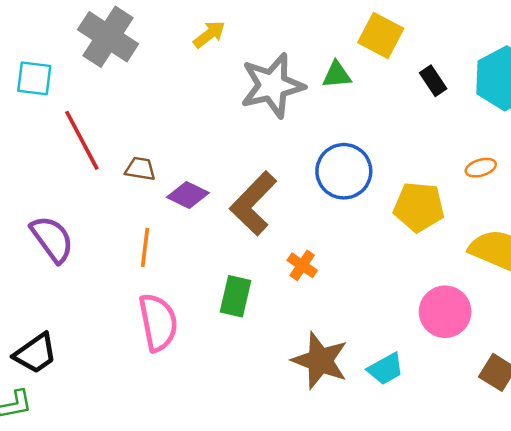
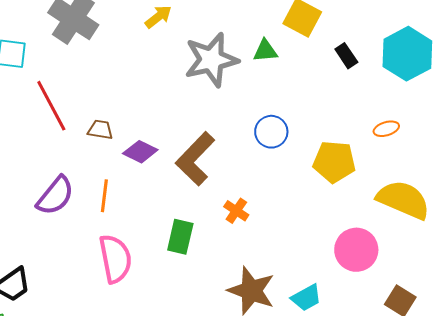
blue circle: (344, 171) -> (271, 132), size x0.7
purple semicircle: (52, 239) -> (55, 196), moved, turned 75

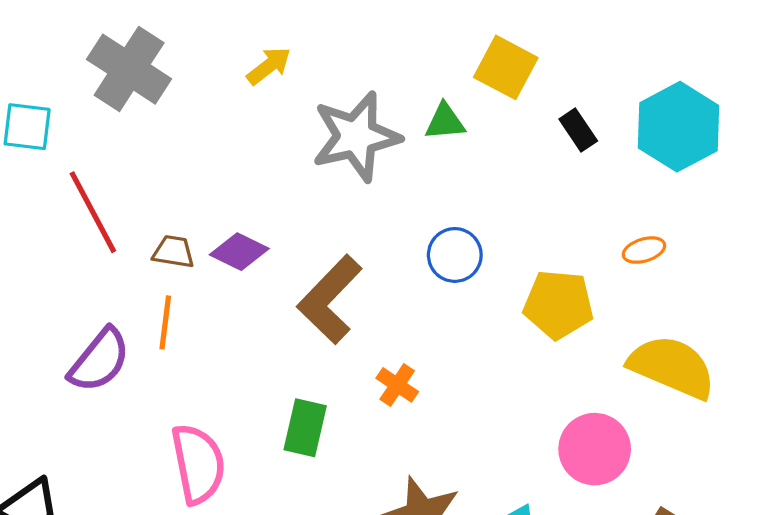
purple diamond: (140, 152) -> (239, 252), moved
orange line: (104, 196) -> (165, 322), moved

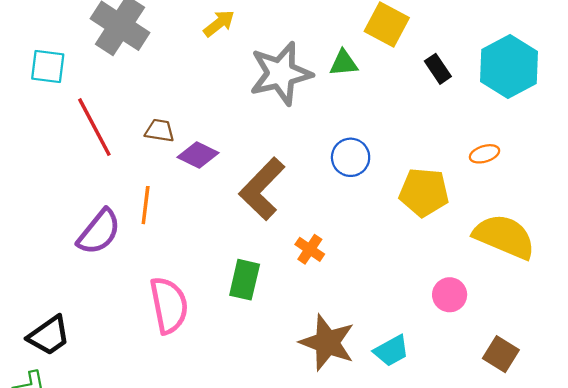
brown trapezoid: (173, 252) -> (160, 131), moved
pink circle: (595, 449) -> (450, 295), size x0.7

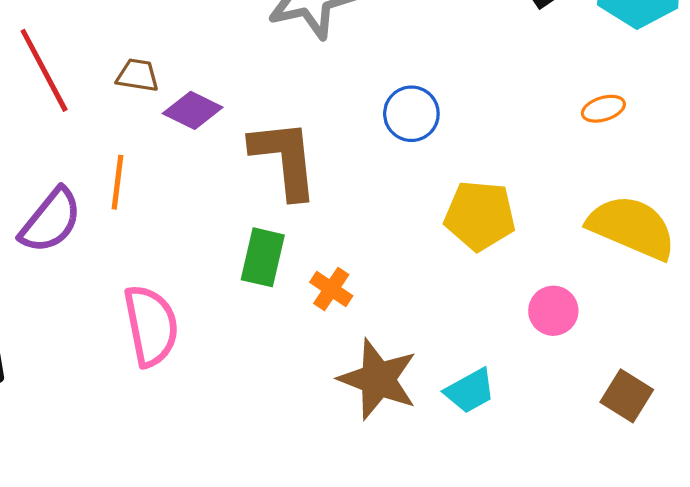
brown L-shape: (262, 189) -> (285, 159), turned 130
yellow pentagon: (424, 192) -> (480, 216), moved
orange cross: (310, 249) -> (331, 289), moved
green rectangle: (245, 280) -> (263, 257), moved

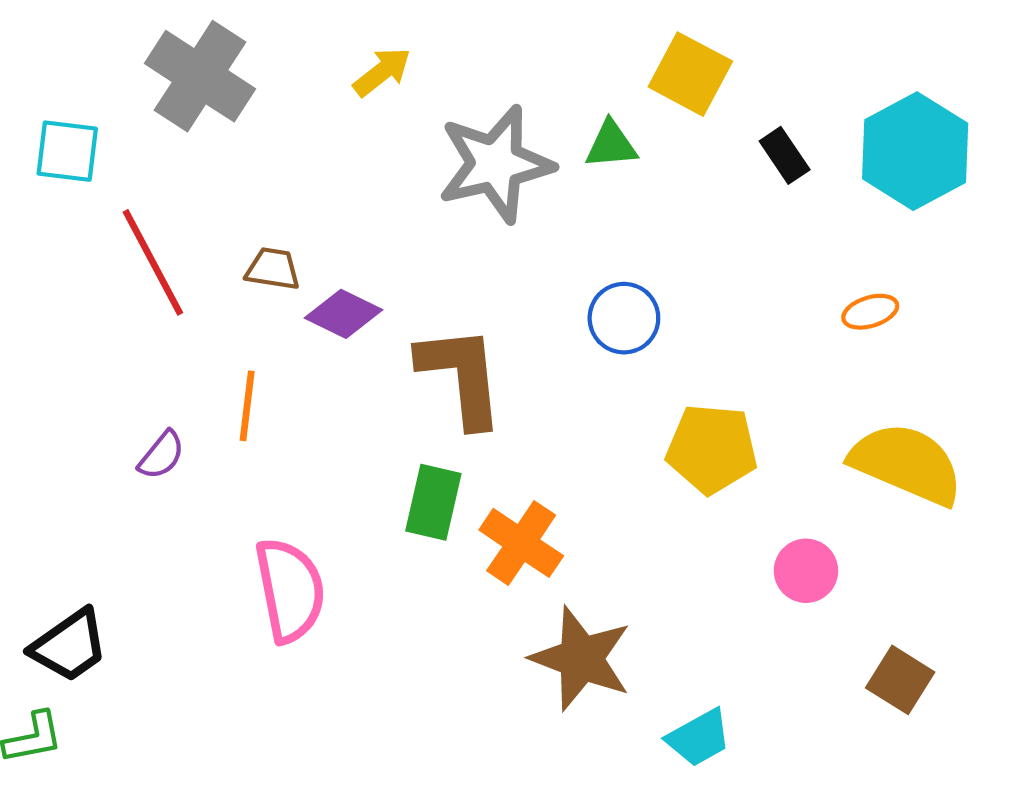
purple semicircle: (51, 221) -> (161, 455), size x0.6
orange cross: (331, 289) -> (521, 543), size x1.5
cyan trapezoid: (470, 391) -> (699, 738), moved

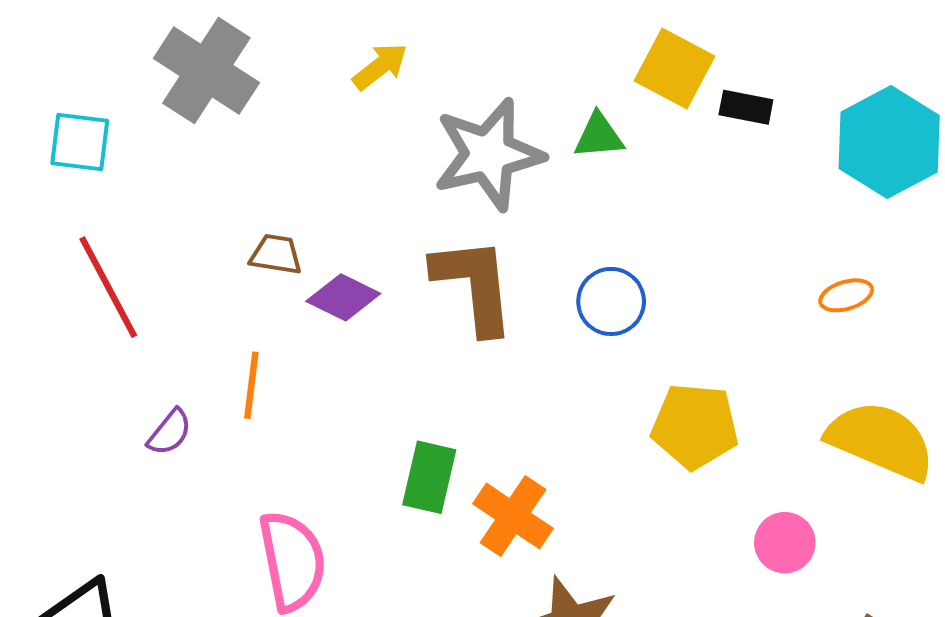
black rectangle: (785, 155) -> (746, 107), moved, turned -45
red line: (153, 262) -> (108, 287), moved
brown L-shape: (461, 376) -> (474, 285), moved

